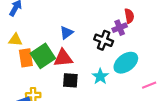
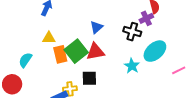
black square: (70, 80) -> (89, 78), moved

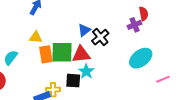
black cross: (132, 32) -> (100, 37), moved, turned 30
green square: (76, 51) -> (62, 52), turned 35
cyan star: (132, 66) -> (86, 71), moved

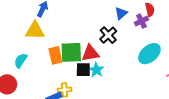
blue triangle: (84, 30) -> (121, 13), moved
yellow triangle: (36, 37) -> (35, 31), moved, size x1.5
black square: (73, 81) -> (83, 70), moved

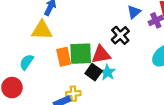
black square: (83, 70) -> (94, 72), turned 35

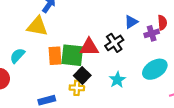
red triangle: (101, 55) -> (89, 47), moved
cyan star: (107, 72) -> (117, 80), moved
yellow cross: (73, 94) -> (77, 88), moved

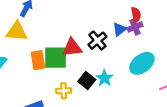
blue triangle: (131, 22) -> (119, 29), moved
red semicircle: (162, 23) -> (136, 15), moved
black square: (82, 75) -> (87, 81), moved

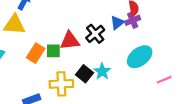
green square: (56, 58) -> (53, 51), size x0.6
orange rectangle: (38, 60) -> (36, 53), turned 42
yellow cross: (64, 91) -> (61, 84), size x1.5

